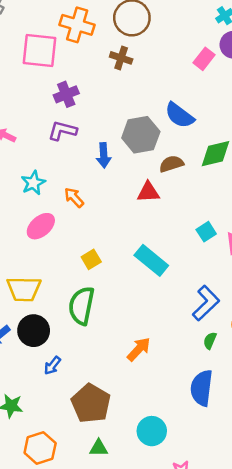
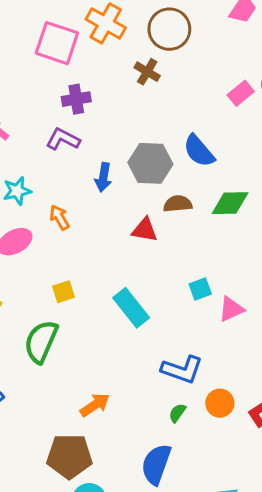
blue L-shape: (206, 303) -> (182, 370), turned 51
brown pentagon: (91, 403) -> (69, 456), moved, turned 30

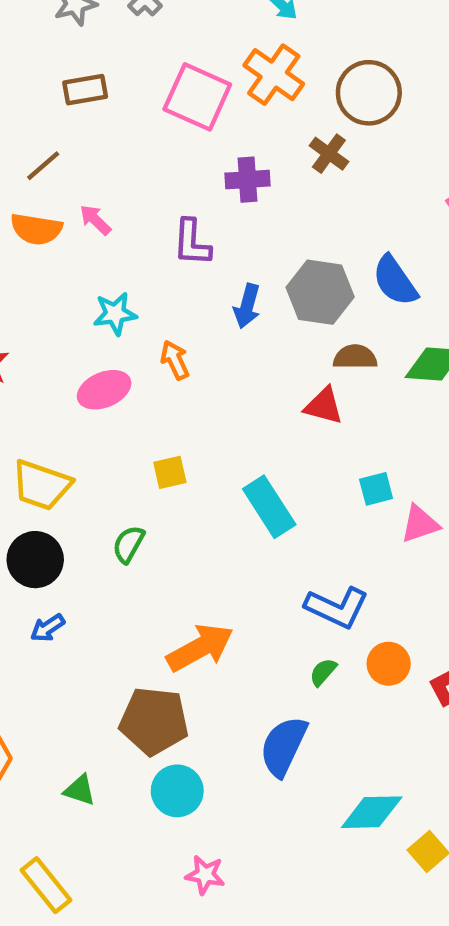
purple cross: (76, 99) -> (248, 180), moved
purple L-shape: (63, 139) -> (192, 243), turned -120
red triangle: (145, 230) -> (324, 406), moved
green semicircle: (41, 342) -> (128, 544), size x0.6
orange arrow: (95, 405) -> (200, 648), size x1.4

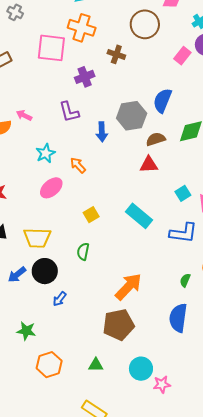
brown circle: (369, 93) -> (145, 24), moved
blue semicircle: (395, 281) -> (162, 101), turned 75
blue L-shape: (337, 607) -> (183, 233), moved
cyan circle: (177, 791) -> (141, 369), moved

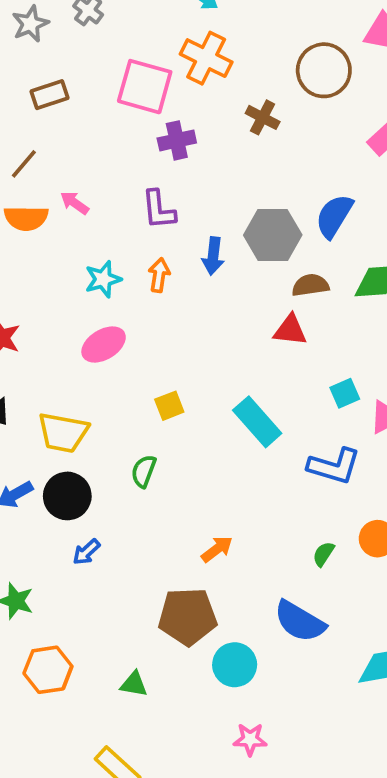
purple cross: (85, 77) -> (177, 140), moved
orange arrow: (78, 165) -> (159, 275), moved, turned 42
orange arrow: (128, 287) -> (217, 549), size x0.6
blue semicircle: (178, 318) -> (300, 621), turned -76
cyan circle: (141, 369) -> (235, 665), moved

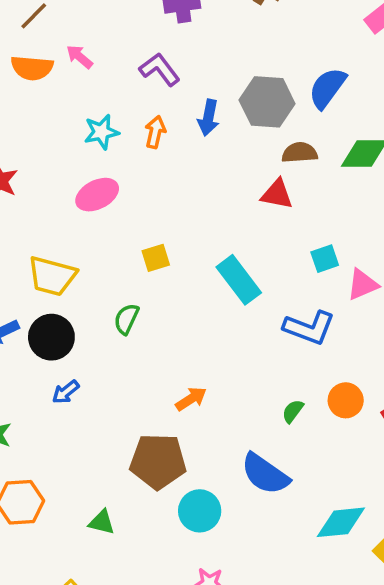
purple L-shape: (159, 210) -> (160, 69), turned 144

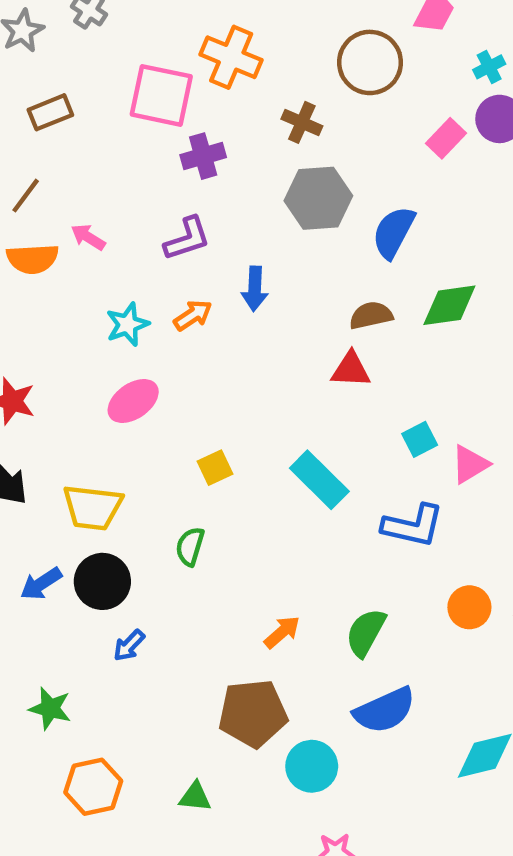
purple L-shape: (160, 69) -> (187, 239), turned 117
gray hexagon: (267, 102) -> (318, 198), moved
orange arrow: (155, 132) -> (193, 315), turned 52
green semicircle: (293, 411) -> (366, 632), moved, size x1.6
blue semicircle: (265, 474) -> (385, 710), turned -51

